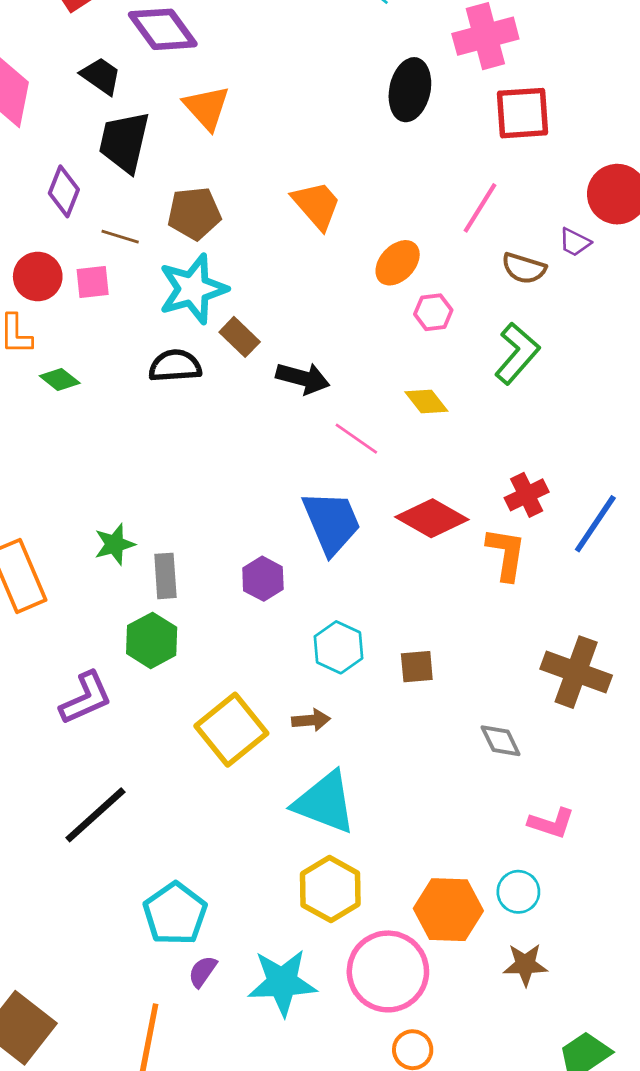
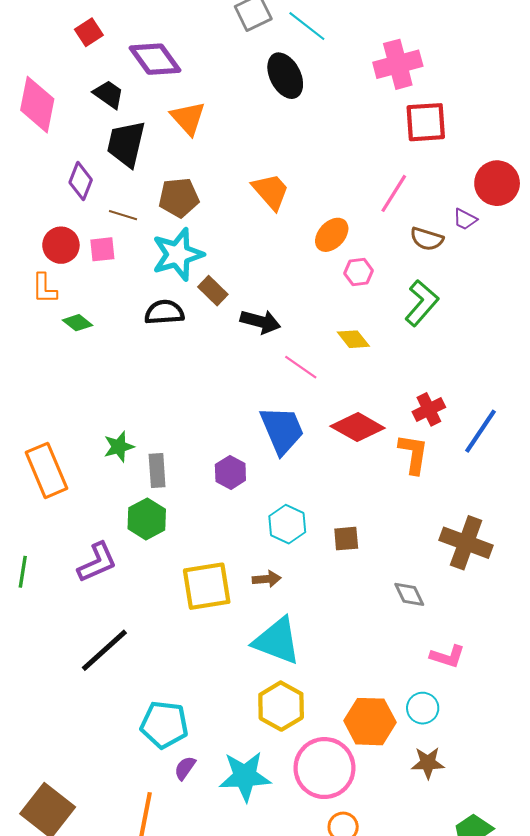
black ellipse: (410, 90) -> (285, 76), moved, turned -39
yellow square: (231, 730) -> (207, 586), turned 30
cyan pentagon: (175, 914) -> (164, 725), turned -30

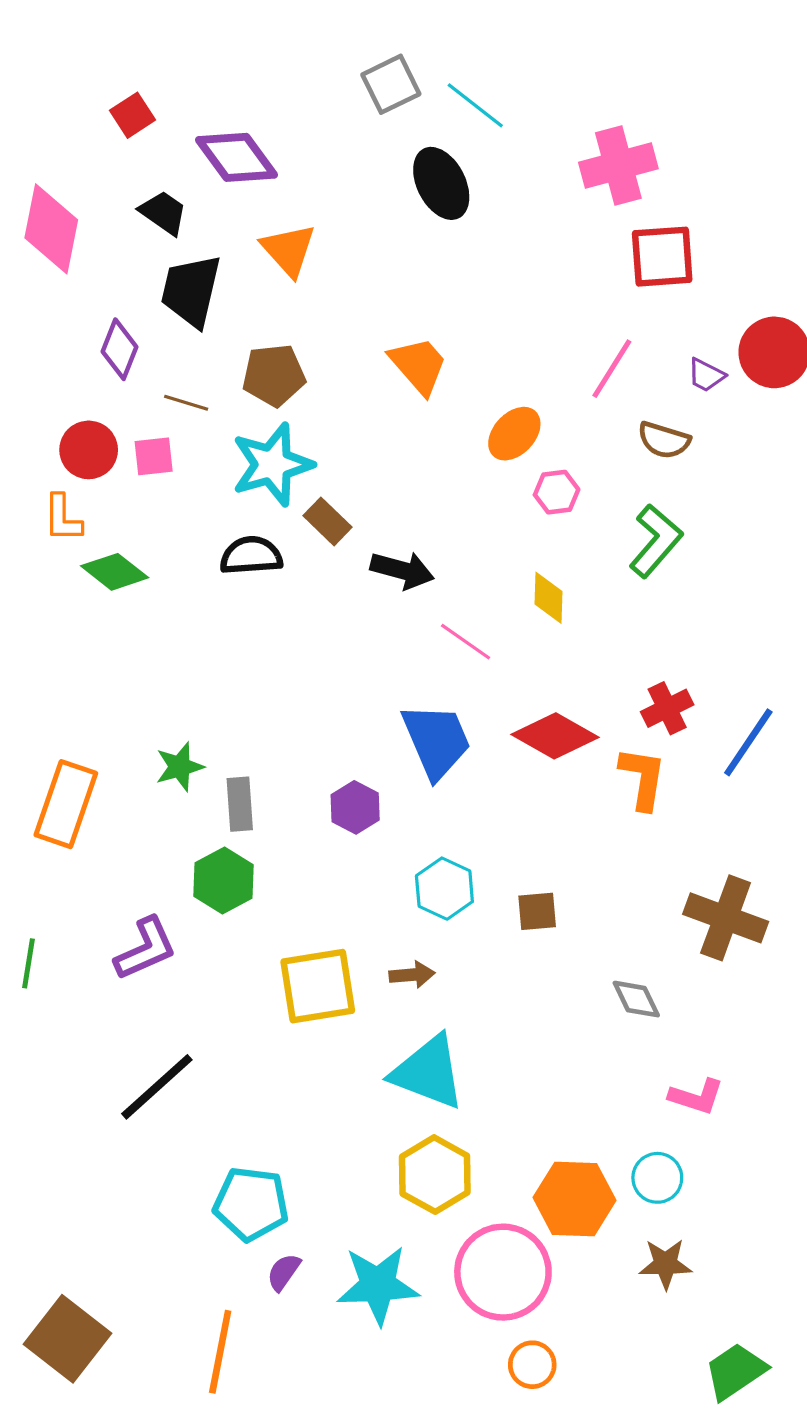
purple trapezoid: (465, 219) -> (706, 375), moved
green diamond: (77, 323) -> (115, 572), size x1.4
yellow diamond: (353, 339) -> (548, 598), turned 40
orange rectangle: (46, 470) -> (66, 804), turned 42

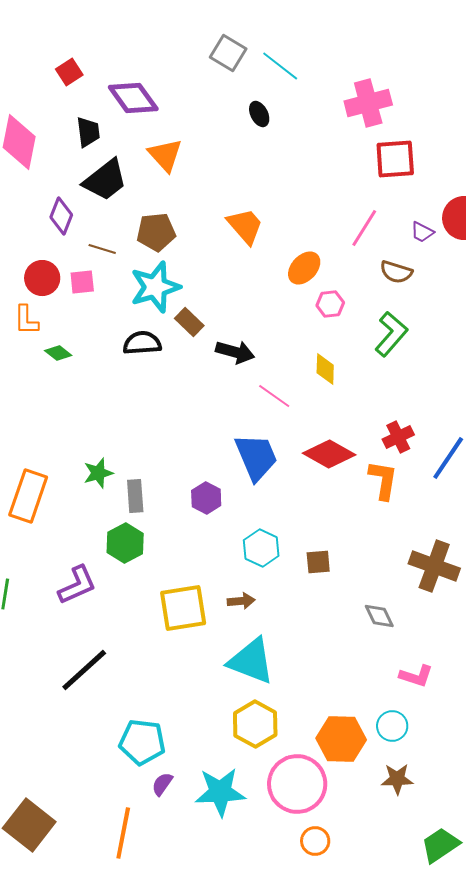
gray square: (391, 84) -> (228, 53), turned -33
black ellipse: (441, 183) -> (259, 114), size x0.6
black trapezoid: (163, 213) -> (88, 132), turned 48
black trapezoid: (191, 291) -> (105, 180), turned -141
green diamond: (115, 572) -> (58, 353), size x0.7

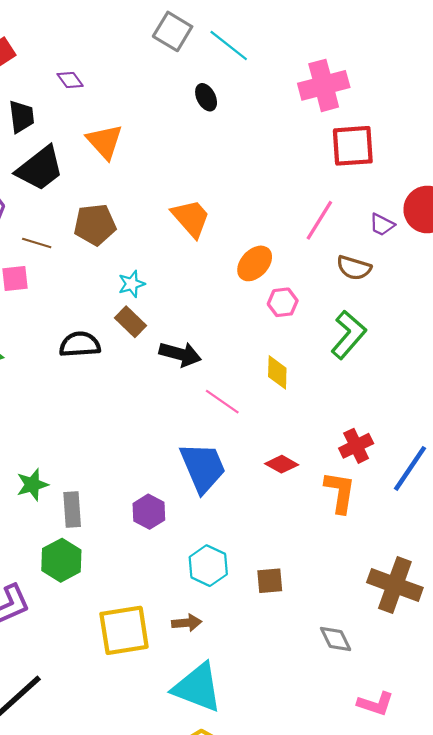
purple diamond: (133, 98) -> (70, 80), size x0.5
cyan star: (155, 287) -> (132, 284), moved, size x0.5
red diamond: (329, 454) -> (282, 464), size x0.6

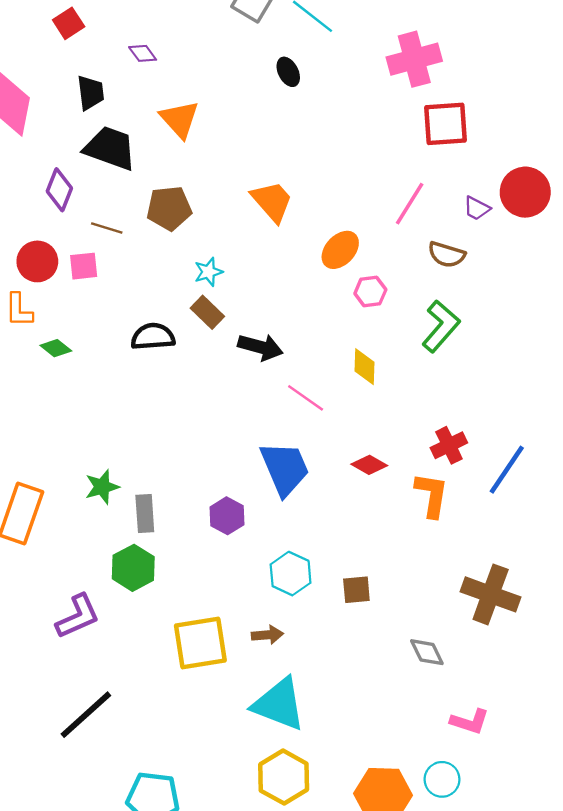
black trapezoid: (40, 168) -> (110, 148), turned -122

